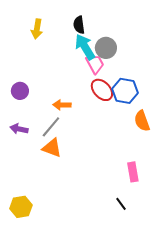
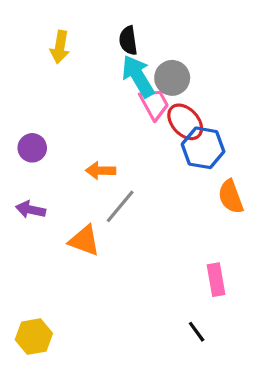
red ellipse: (102, 90) -> (185, 122), moved
gray line: (51, 127) -> (120, 206), moved

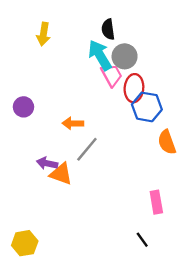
black semicircle: (128, 40) -> (108, 29), moved
red ellipse: (185, 122) -> (134, 88), turned 48
purple arrow: (31, 210) -> (47, 163), moved

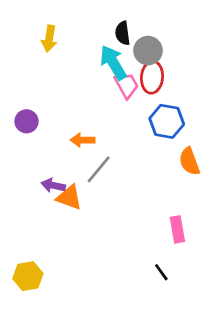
gray circle: (125, 56) -> (148, 51), moved
red ellipse: (134, 88) -> (152, 77), moved

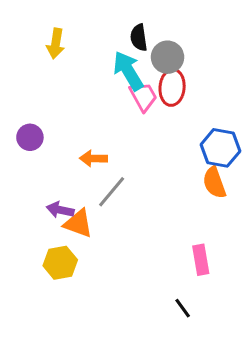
blue hexagon: (167, 121) -> (220, 148), moved
yellow hexagon: (28, 276) -> (60, 263), moved

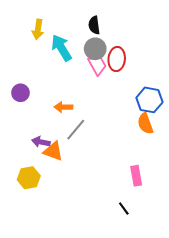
gray circle: (168, 57) -> (95, 49), moved
cyan arrow: (128, 71) -> (61, 48), moved
yellow hexagon: (60, 263) -> (29, 178), moved

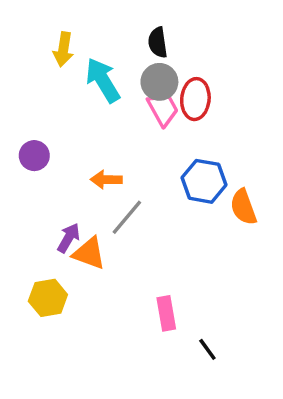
blue hexagon: (149, 100) -> (204, 181), moved
purple arrow: (41, 142) -> (69, 238), turned 108
pink rectangle: (136, 176) -> (166, 313), moved

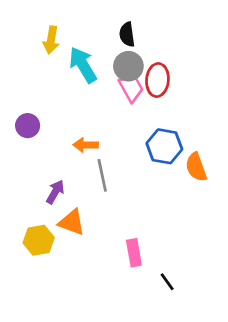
gray line: (127, 217) -> (102, 175), turned -52
orange triangle: (89, 253) -> (72, 222), moved

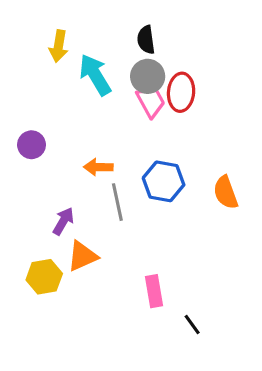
blue hexagon: (164, 146) -> (164, 181), moved
orange triangle: (72, 222) -> (82, 256), turned -44

